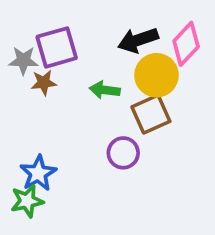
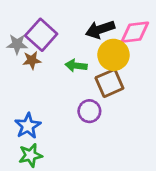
pink diamond: (186, 44) -> (135, 32), turned 40
purple square: (57, 47) -> (41, 35), turned -32
green star: (27, 201) -> (30, 155), moved

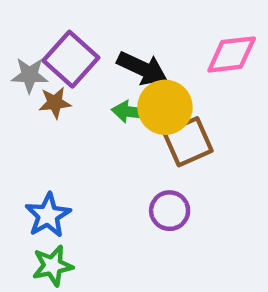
black arrow: (100, 29) -> (142, 68), moved, turned -136
yellow circle: (113, 55) -> (165, 107), moved
purple circle: (89, 111) -> (170, 211), moved

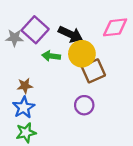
brown star: (55, 103) -> (25, 86), moved
green arrow: (131, 112) -> (51, 56), moved

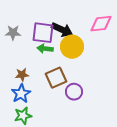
purple square: (35, 30) -> (43, 33), moved, turned -35
brown square: (93, 71) -> (56, 78), moved

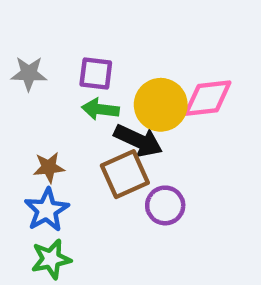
pink diamond: (101, 24) -> (208, 98), moved
black arrow: (62, 30) -> (138, 141), moved
purple square: (43, 33) -> (96, 73), size x0.7

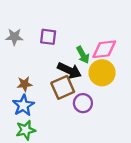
yellow circle: (161, 105) -> (102, 73), moved
green arrow: (100, 109) -> (83, 55), moved, turned -126

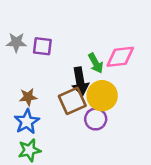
purple square: (48, 37) -> (42, 46), moved
black arrow: (69, 71) -> (80, 81), turned 55
yellow circle: (102, 73) -> (102, 96), moved

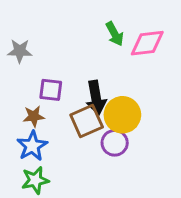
purple square: (42, 46) -> (51, 90), moved
pink diamond: (120, 57) -> (147, 43), moved
green arrow: (96, 63) -> (115, 34), moved

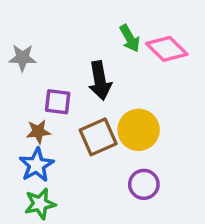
pink diamond: (147, 43) -> (167, 49), turned 51
black arrow: (96, 98) -> (100, 81), moved
purple circle: (115, 143) -> (144, 184), moved

